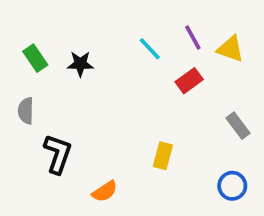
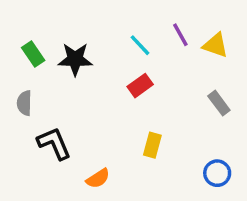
black star: (80, 64) -> (75, 59), size x1.4
red rectangle: (189, 81) -> (140, 86), moved
gray rectangle: (238, 126) -> (219, 103), moved
black L-shape: (58, 154) -> (54, 143), turned -42

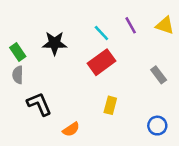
yellow triangle: (215, 45) -> (165, 25), moved
green rectangle: (33, 54) -> (18, 52), moved
red rectangle: (140, 86) -> (101, 62), size x1.5

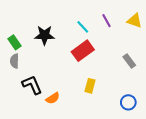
orange semicircle: (71, 129) -> (53, 98), moved

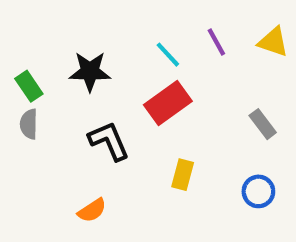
black L-shape: (32, 85) -> (109, 141), moved
orange semicircle: (53, 98) -> (92, 210), moved
blue circle: (128, 102) -> (258, 191), moved

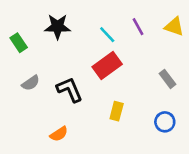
black star: (90, 71) -> (58, 27), moved
green rectangle: (29, 86) -> (19, 43), moved
gray semicircle: (29, 124) -> (31, 83), moved, turned -126

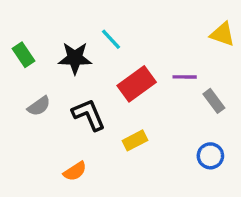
black star: (58, 27) -> (75, 58), moved
purple line: (138, 27) -> (185, 77), moved, turned -60
cyan line: (107, 35) -> (111, 39), moved
yellow rectangle: (117, 111) -> (135, 140), moved, turned 48

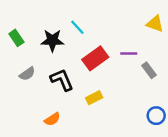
blue circle: (210, 156) -> (156, 116), moved

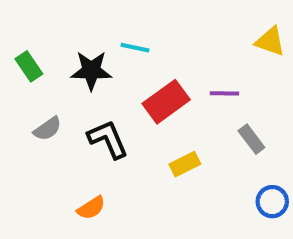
cyan line: (77, 27) -> (135, 48), turned -35
gray rectangle: (149, 70) -> (251, 139), moved
yellow rectangle: (94, 98) -> (185, 164), moved

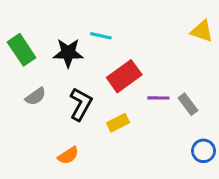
green rectangle: (29, 66) -> (22, 50), size x1.4
purple line: (224, 93) -> (158, 98), moved
black L-shape: (108, 139) -> (81, 104), turned 52
yellow rectangle: (185, 164) -> (118, 123), moved

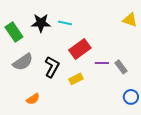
black star: (68, 53) -> (41, 23), moved
gray semicircle: (36, 96) -> (23, 62), size x1.5
orange semicircle: (68, 156) -> (33, 99), moved

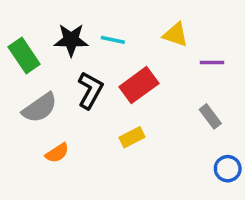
yellow triangle: (130, 20) -> (175, 35), moved
purple line: (102, 63) -> (212, 62), moved
black L-shape: (52, 67) -> (90, 90), moved
orange semicircle: (33, 99) -> (57, 153), moved

